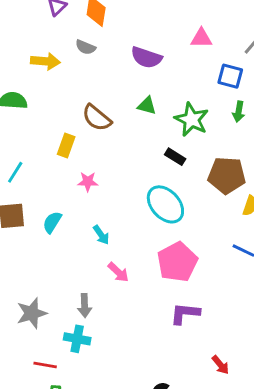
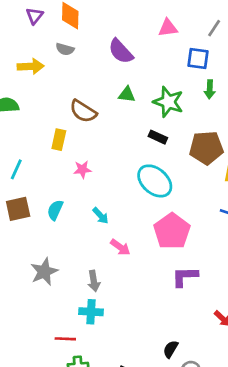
purple semicircle: (146, 57) -> (121, 51), turned 36
gray star: (32, 313) -> (44, 272), moved

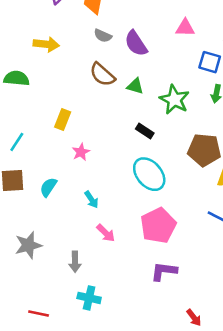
gray semicircle: (65, 49) -> (103, 36), moved
brown semicircle: (83, 111) -> (102, 75), moved
black rectangle: (158, 137) -> (145, 131), moved
pink star: (82, 169) -> (81, 152), turned -30
cyan cross: (91, 312) -> (89, 298), moved

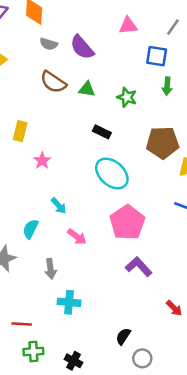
green star: (174, 100) -> (127, 97), size x0.7
cyan semicircle: (48, 187) -> (31, 229), moved
purple L-shape: (164, 271) -> (139, 267), turned 48

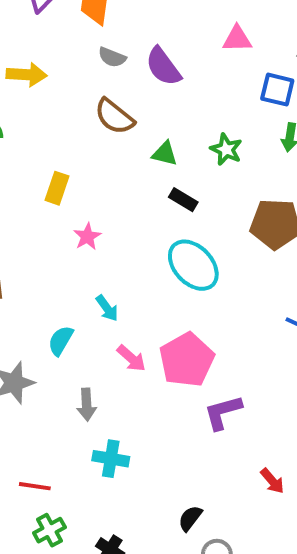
green triangle: (87, 89) -> (165, 154), moved
pink pentagon: (127, 222) -> (187, 360), moved
purple L-shape: (139, 267) -> (223, 412), turned -68
green cross: (33, 351) -> (49, 530), turned -30

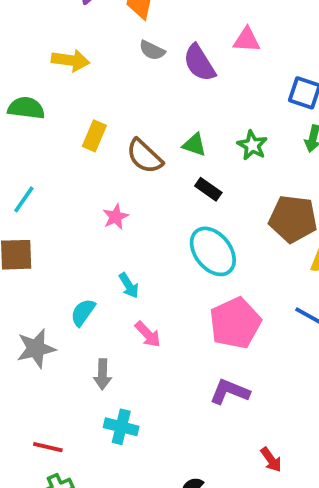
pink triangle: (237, 39) -> (247, 40), moved
brown semicircle: (114, 117) -> (144, 156), moved
yellow rectangle: (57, 188) -> (94, 136), moved
pink pentagon: (187, 360) -> (235, 323), moved
purple L-shape: (223, 412) -> (230, 392), turned 33

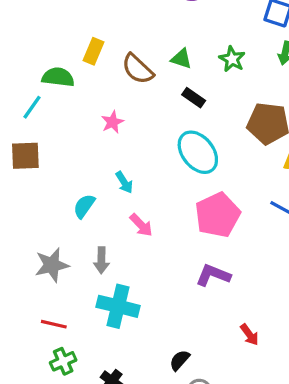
green semicircle: (26, 108) -> (58, 77), moved
gray star: (36, 349) -> (52, 265), moved
cyan cross: (121, 427) -> (118, 306), size x1.4

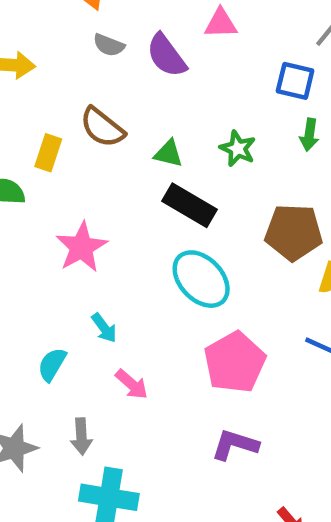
brown semicircle: (138, 69) -> (102, 127), moved
black rectangle: (194, 98) -> (190, 205), size x1.6
pink star: (112, 122) -> (82, 247), size x1.6

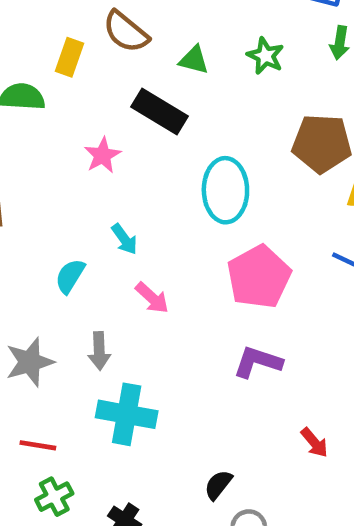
black rectangle: (190, 205) -> (160, 112), moved
pink star: (82, 247) -> (102, 155), size x0.7
cyan ellipse: (201, 279) -> (225, 190), turned 42

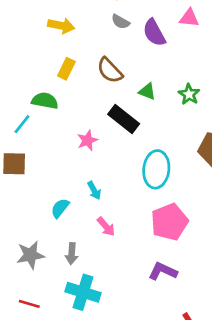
yellow rectangle: (70, 57) -> (66, 69), moved

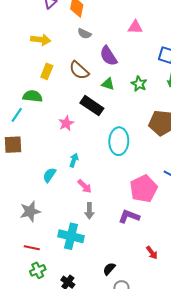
purple semicircle: (154, 33) -> (108, 56), moved
cyan arrow: (94, 191) -> (74, 160), turned -128
pink pentagon: (169, 222) -> (144, 189), moved
gray arrow: (72, 254) -> (89, 211), moved

